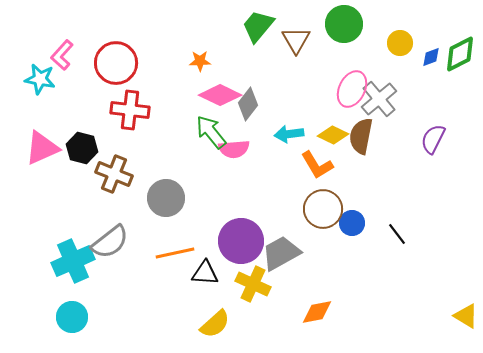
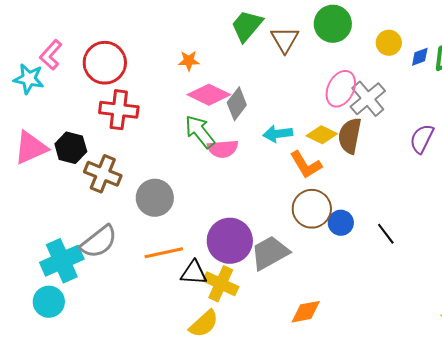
yellow cross: (253, 284) -> (221, 284), moved
cyan circle: (72, 317) -> (49, 302), moved

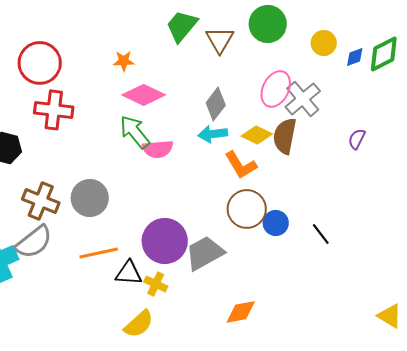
gray diamond: (237, 104) -> (216, 104), moved
purple semicircle: (422, 139) -> (357, 139), size x0.7
brown cross: (103, 174) -> (41, 201), moved
yellow cross: (221, 284) -> (156, 284), size x0.7

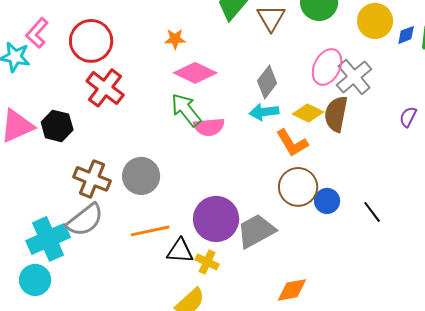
yellow circle: (324, 43) -> (375, 21), size x1.4
red cross: (54, 110) -> (105, 88), turned 30

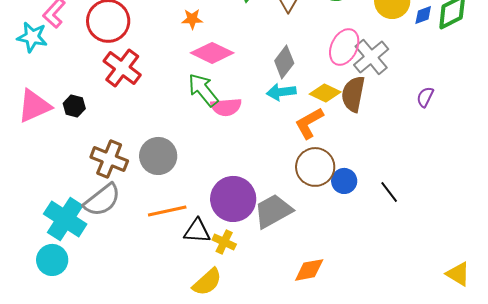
black hexagon: (57, 126) -> (74, 106), size x0.7
orange L-shape: (292, 143) -> (309, 123), turned 92
cyan cross: (48, 239) -> (65, 219), turned -33

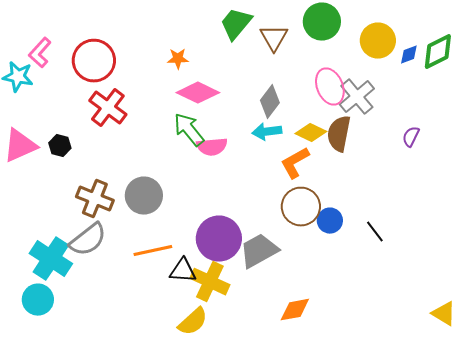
pink ellipse: (344, 47) -> (330, 87), turned -48
yellow cross: (224, 242) -> (210, 282), size x1.6

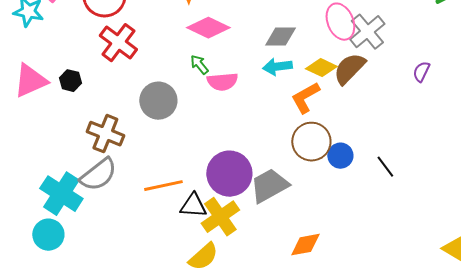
gray diamond: (270, 102) -> (280, 37), turned 52
green arrow: (189, 130) -> (199, 65), size x0.6
brown semicircle: (339, 134) -> (349, 69), turned 33
gray circle: (144, 196) -> (158, 101), moved
yellow cross: (210, 282) -> (220, 217), turned 30

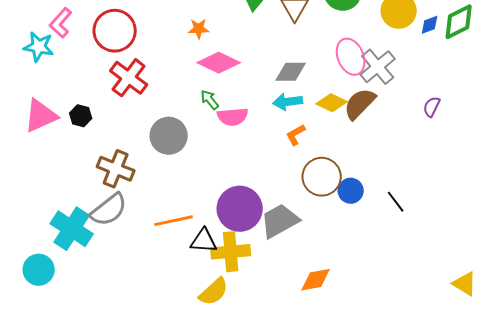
orange L-shape: (305, 98) -> (296, 135), moved, size x0.7
yellow cross: (220, 217) -> (231, 252), turned 30
cyan circle: (48, 235) -> (39, 270), moved

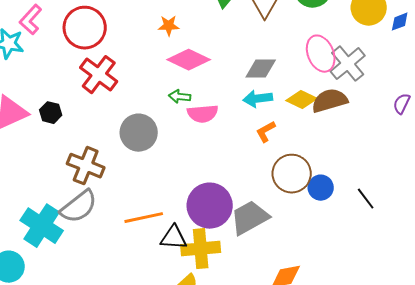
green arrow: (210, 100) -> (180, 97), turned -45
brown semicircle: (360, 104) -> (330, 101), turned 30

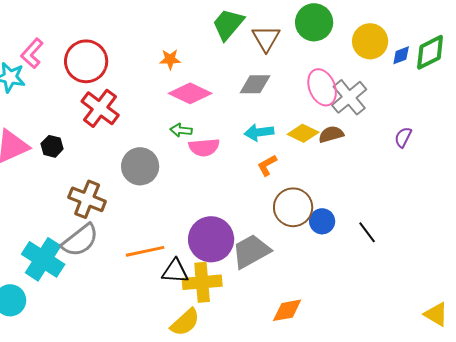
gray diamond: (261, 69) -> (255, 84), moved
brown semicircle: (330, 101) -> (331, 134), size x0.7

